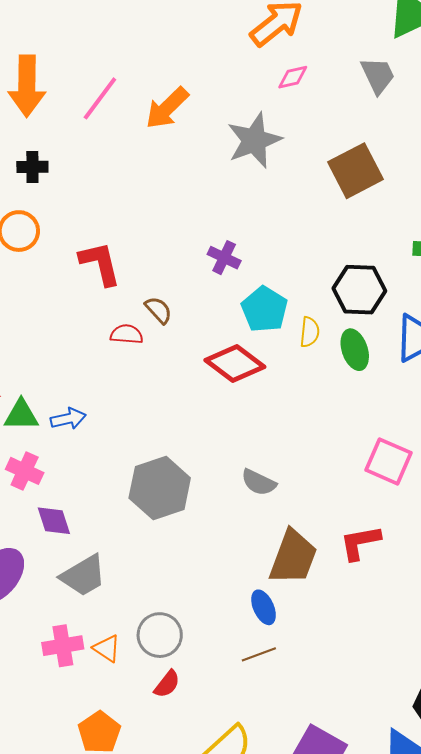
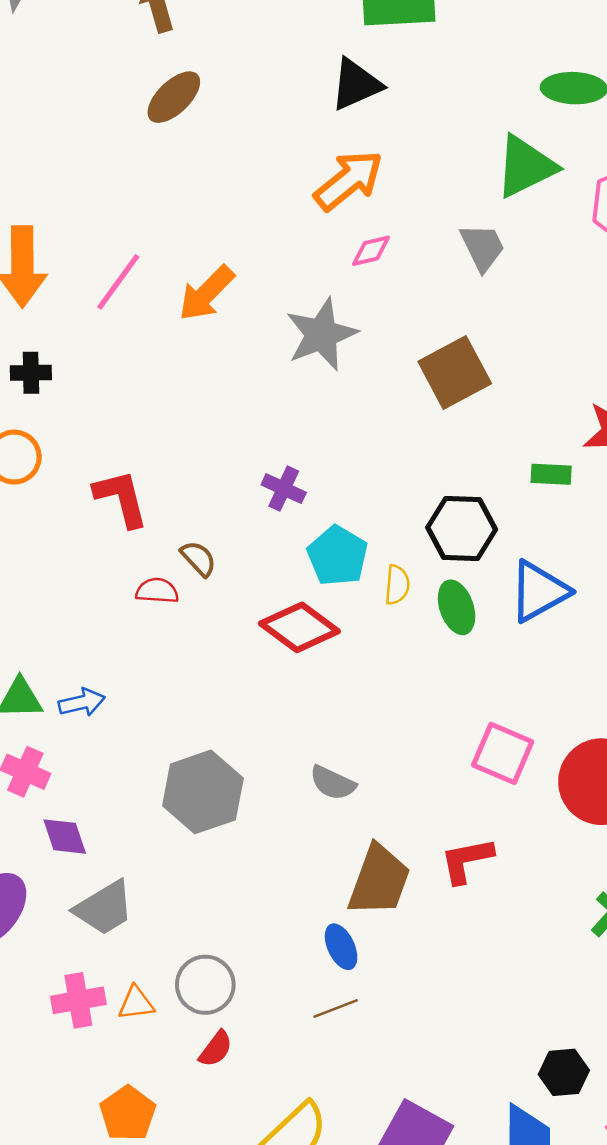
orange triangle: (107, 648) -> (136, 1003), turned -40

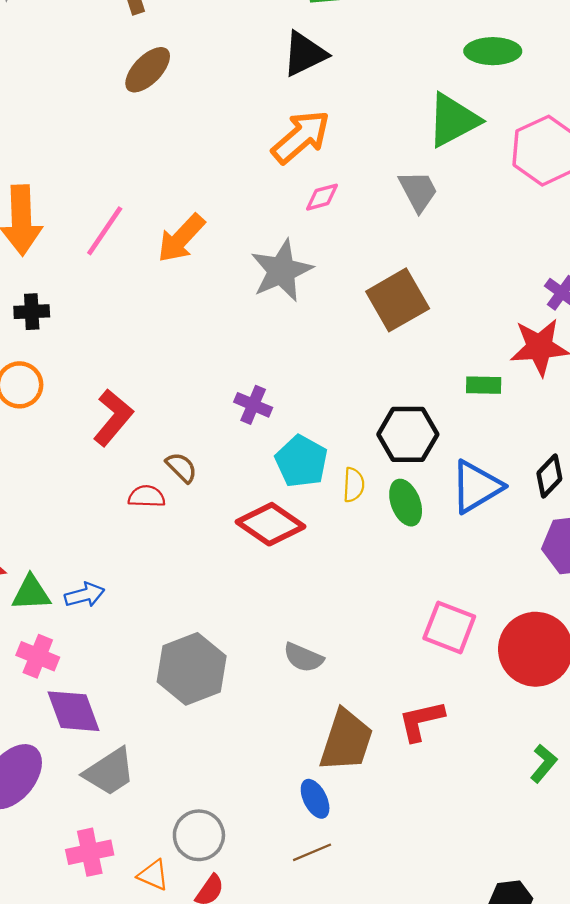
red L-shape: (121, 498) -> (113, 418), turned 56
purple diamond: (65, 837) -> (73, 711), size x1.4
orange triangle: (136, 1003) -> (153, 875), moved, turned 32

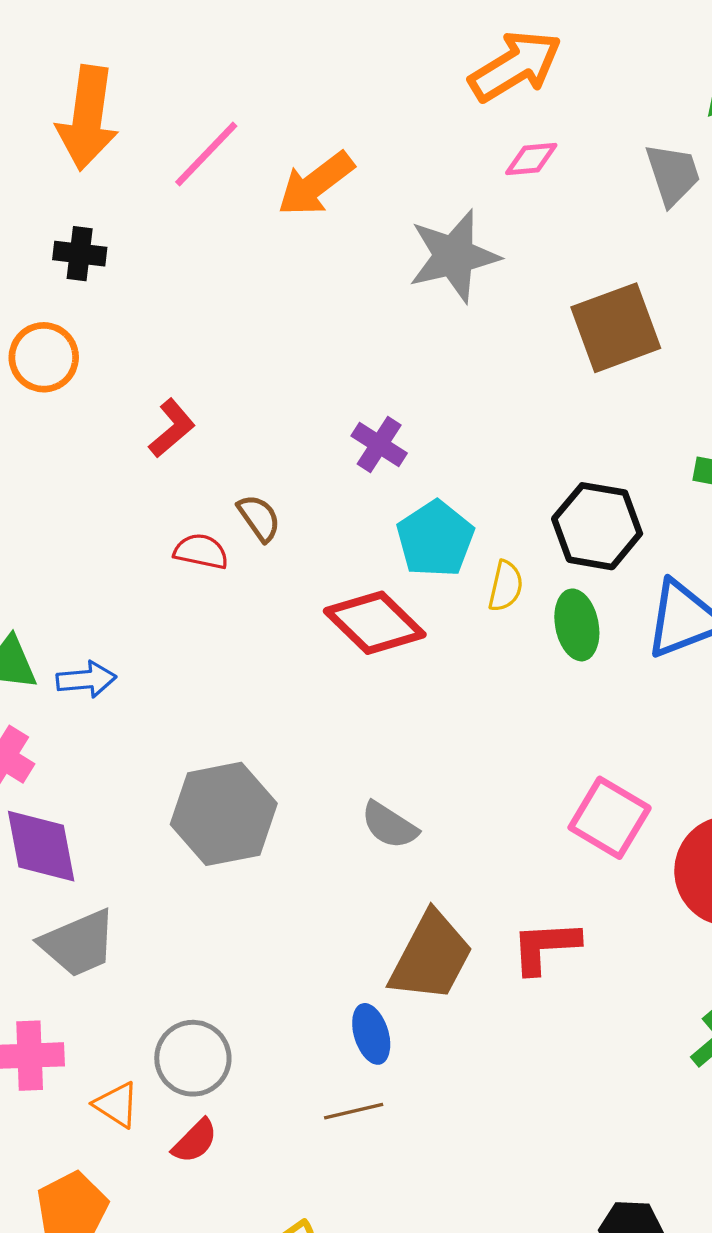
red L-shape: (113, 418) -> (172, 428), size x0.7

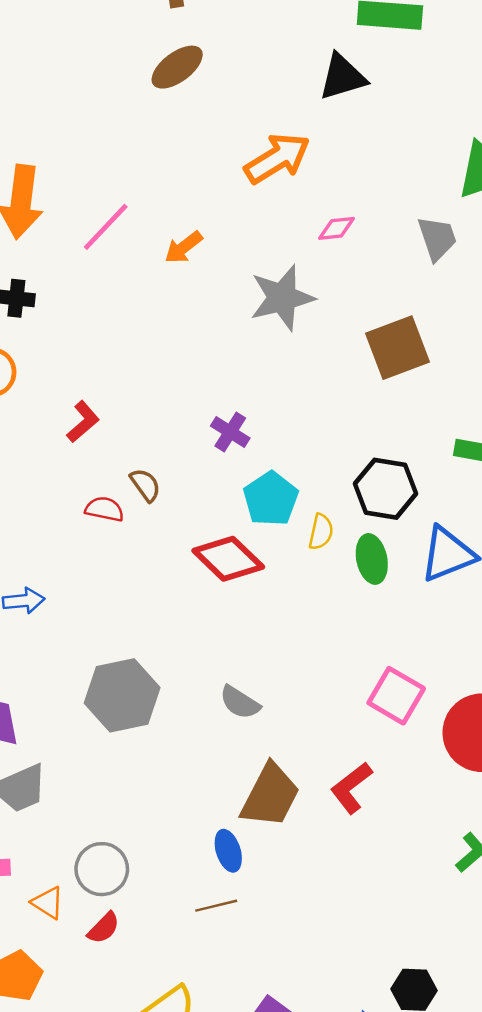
orange arrow: (515, 66) -> (277, 158), moved
orange arrow: (316, 184) -> (184, 247), size x0.7
red L-shape: (545, 947) -> (351, 788), turned -34

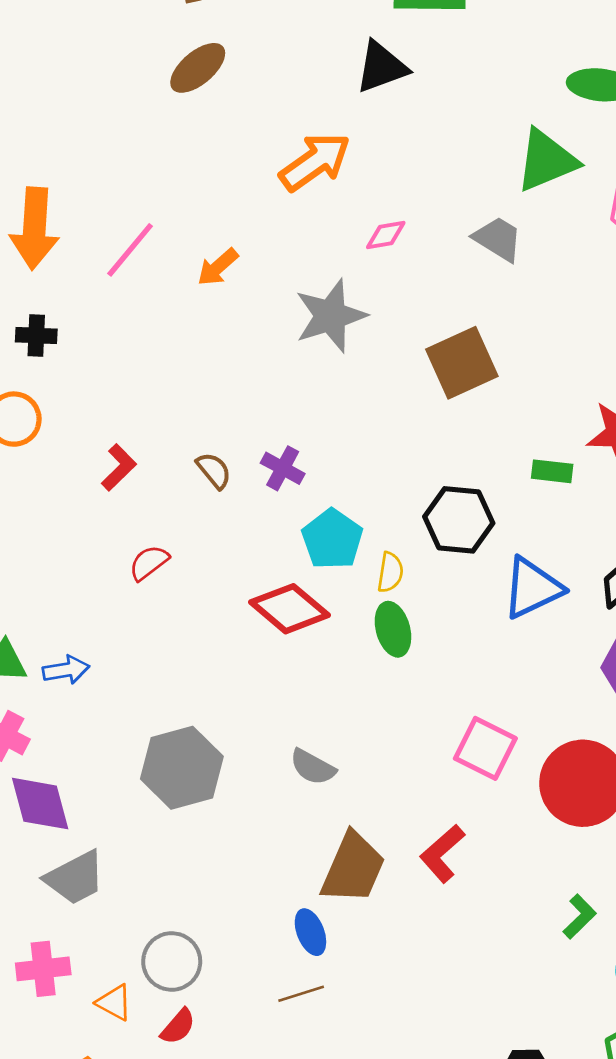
gray trapezoid: (437, 238) -> (498, 239), turned -36
brown semicircle: (145, 485) -> (214, 470), moved
red semicircle: (104, 509) -> (149, 563), turned -45
green ellipse: (372, 559) -> (393, 629), moved

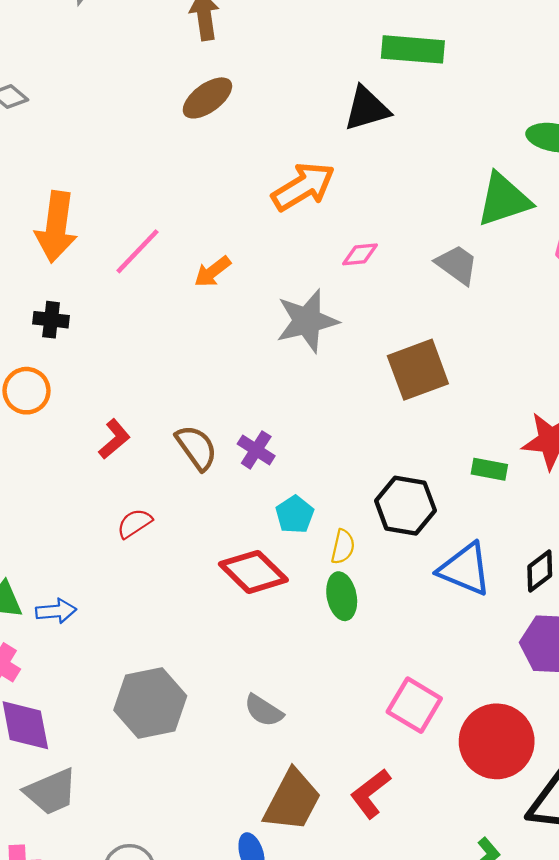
brown semicircle: (214, 470) -> (196, 448), size x1.4
cyan pentagon: (332, 539) -> (295, 515), size x0.7
blue triangle: (532, 588) -> (465, 569), turned 44

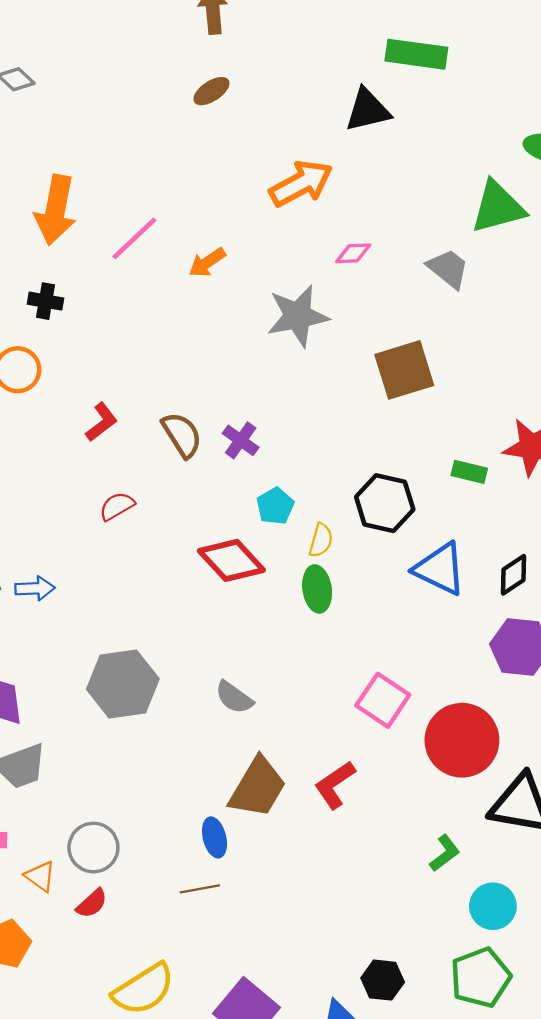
brown ellipse: (207, 98) -> (211, 91), size x0.7

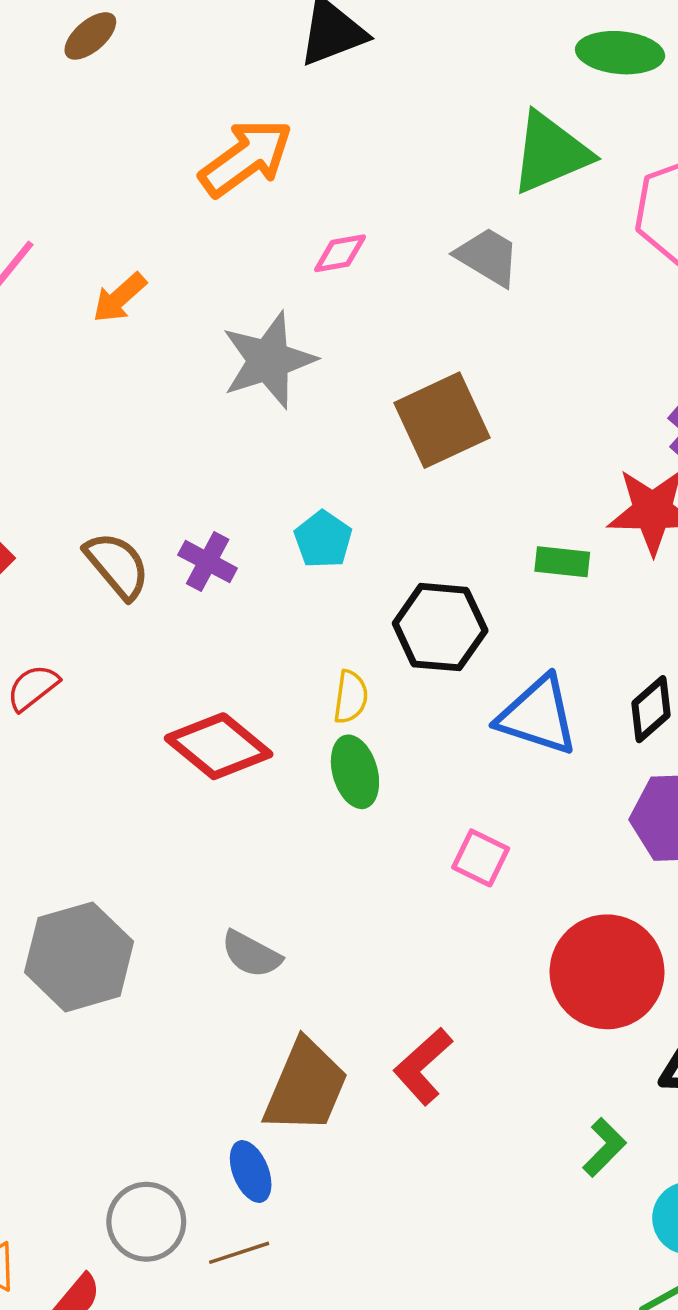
cyan pentagon: (275, 506) -> (323, 539), moved
pink square: (383, 700) -> (481, 858), moved, size x0.7
gray circle: (93, 848) -> (146, 1222), moved

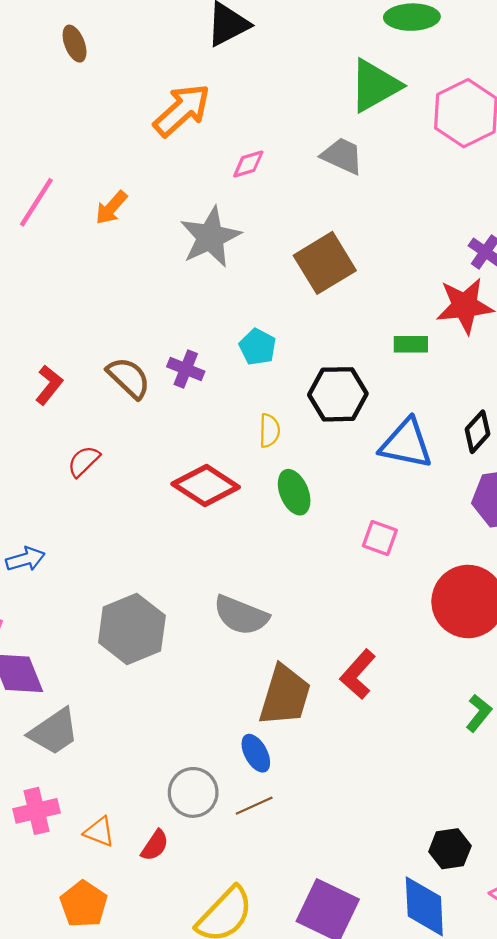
brown ellipse: (90, 36) -> (75, 44), turned -64
yellow semicircle: (351, 697) -> (269, 431), moved
gray semicircle: (251, 954) -> (241, 615), size x1.4

